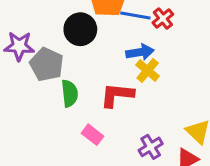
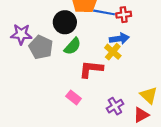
red cross: (163, 19) -> (124, 15), turned 32
blue arrow: (140, 52) -> (119, 39), moved
green semicircle: (70, 93) -> (72, 46), moved, turned 48

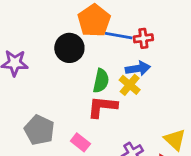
green semicircle: (72, 46) -> (101, 81), moved, turned -30
gray pentagon: (41, 47) -> (39, 130), moved

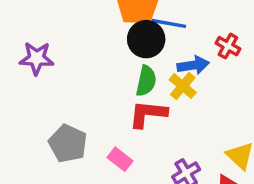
red cross: (143, 38) -> (228, 46), moved, turned 36
black circle: (69, 48) -> (146, 39), moved

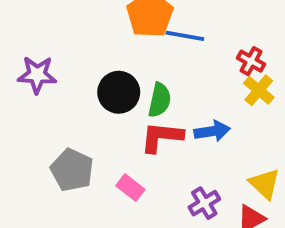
black circle: (146, 39) -> (119, 92), moved
blue arrow: (193, 65) -> (212, 131), moved
yellow cross: (183, 86) -> (259, 90), moved

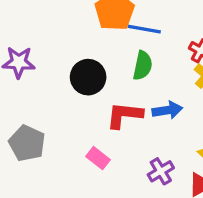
green semicircle: (160, 100) -> (143, 66), moved
gray pentagon: (72, 170) -> (27, 143), moved

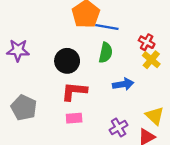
red L-shape: (124, 115) -> (74, 91), moved
pink rectangle: (98, 158) -> (74, 118), turned -42

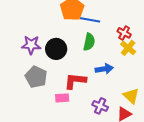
purple star: (18, 50) -> (31, 45), moved
red L-shape: (74, 91) -> (75, 81), moved
gray pentagon: (24, 108) -> (36, 77), moved
purple cross: (119, 127) -> (100, 106), turned -35

